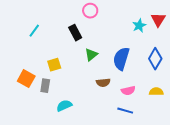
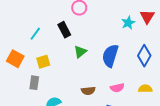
cyan line: (34, 31) -> (35, 34), moved
orange square: (26, 79) -> (15, 59), moved
brown semicircle: (103, 83) -> (88, 91), moved

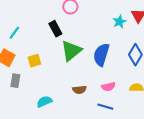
cyan line: (35, 34) -> (14, 33), moved
green triangle: (80, 52) -> (71, 51), size x1.6
gray rectangle: (34, 83) -> (15, 81), moved

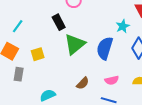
cyan star: (119, 22) -> (123, 26), moved
brown semicircle: (79, 90) -> (83, 83), turned -40

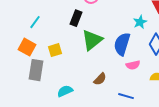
black rectangle: (59, 22) -> (76, 18), turned 49
gray rectangle: (19, 74) -> (36, 70), size x1.5
pink semicircle: (112, 80) -> (133, 65), moved

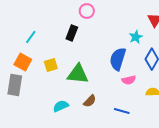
green triangle: (92, 40) -> (78, 74), moved, turned 45
gray rectangle: (36, 70) -> (15, 85), moved
brown semicircle: (100, 79) -> (90, 101), moved

